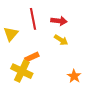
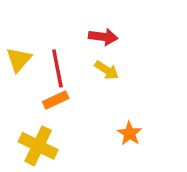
red line: (33, 19) -> (57, 68), moved
yellow cross: (22, 71) -> (38, 146), moved

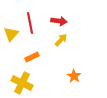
red line: (57, 68) -> (30, 23), moved
yellow arrow: (107, 70) -> (61, 40), turned -80

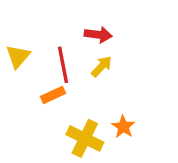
red line: (30, 23) -> (63, 65), moved
yellow cross: (22, 83) -> (85, 138), moved

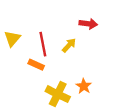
red arrow: (98, 35) -> (88, 24), moved
orange rectangle: (53, 95) -> (36, 65), turned 49

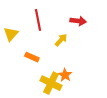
red line: (43, 44) -> (38, 20), moved
orange star: (84, 86) -> (65, 75), moved

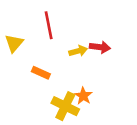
red arrow: (78, 21) -> (100, 47), moved
yellow arrow: (61, 40) -> (78, 51), turned 32

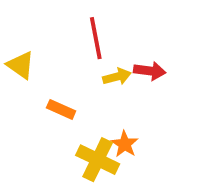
red line: (49, 25) -> (96, 38), moved
yellow triangle: (14, 43) -> (21, 65), turned -36

